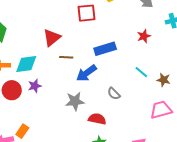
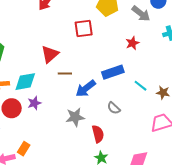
red star: (144, 36) -> (132, 43), moved
blue rectangle: (105, 49) -> (113, 72), moved
red semicircle: (97, 119) -> (98, 134), turned 66

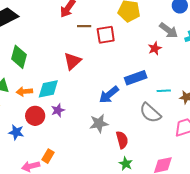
gray arrow: (141, 14) -> (169, 30), moved
brown line: (65, 74) -> (84, 26), moved
cyan line: (141, 86) -> (164, 91), turned -40
gray semicircle: (114, 108) -> (150, 113), moved, size x1.6

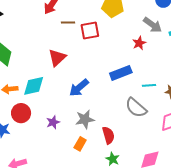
blue arrow: (109, 95) -> (79, 88), moved
purple star: (58, 110) -> (53, 122), moved
orange rectangle: (48, 156) -> (80, 144), moved

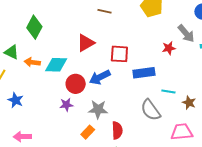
red square: (90, 31) -> (119, 54), moved
red circle: (21, 113) -> (76, 84), moved

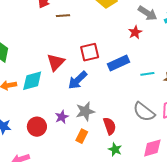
red triangle: (86, 43) -> (56, 62), moved
red circle: (76, 84) -> (37, 127), moved
purple star: (66, 105) -> (62, 117), moved
gray semicircle: (151, 110) -> (144, 112), moved

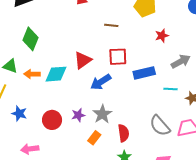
gray arrow: (148, 13) -> (181, 61), moved, turned -72
brown line: (63, 16) -> (111, 25), moved
red star: (135, 32) -> (162, 36), moved
gray star: (85, 111) -> (102, 114), turned -30

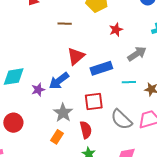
red square: (118, 57) -> (94, 102), moved
red triangle: (83, 60) -> (76, 56), moved
purple star: (78, 115) -> (38, 90), moved

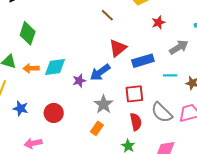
brown line: (65, 24) -> (107, 15), turned 40
red semicircle: (86, 130) -> (136, 122), moved

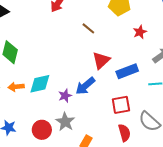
gray star: (104, 104) -> (65, 122), moved

